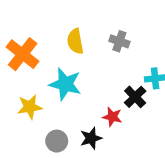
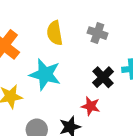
black cross: (135, 97) -> (103, 77), moved

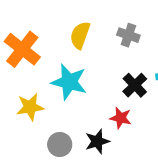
yellow semicircle: (55, 33) -> (80, 35), turned 30

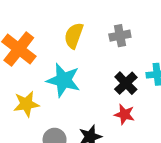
gray cross: (128, 35) -> (120, 36), turned -30
red star: (121, 118) -> (124, 114), moved

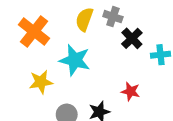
gray cross: (120, 36) -> (113, 17), moved, turned 30
black cross: (126, 83) -> (132, 38), moved

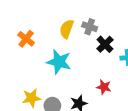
orange cross: (34, 32) -> (26, 39), size x0.7
yellow star: (41, 82) -> (32, 98), moved

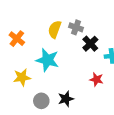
red star: (104, 87) -> (96, 79), moved
yellow star: (32, 98) -> (22, 77), moved

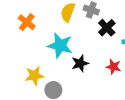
yellow star: (22, 77) -> (34, 76), moved
black star: (66, 99) -> (80, 63), moved

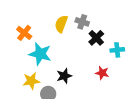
cyan star: (60, 46) -> (40, 54), moved
black star: (80, 63) -> (64, 76), moved

